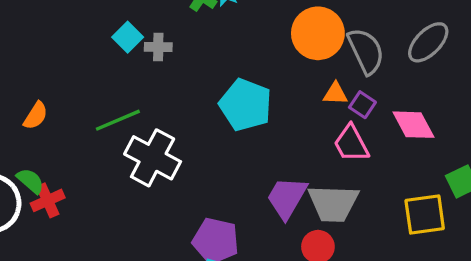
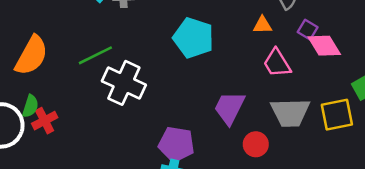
purple square: (362, 105) -> (308, 30), moved
orange semicircle: (36, 116) -> (32, 55), size x1.8
green semicircle: (30, 181) -> (30, 106), turned 70
gray trapezoid: (333, 203) -> (290, 113), moved

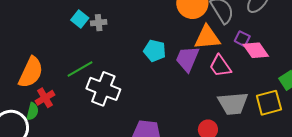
orange triangle: (262, 25) -> (207, 37), size x1.8
cyan pentagon: (193, 38) -> (155, 51), size x0.7
purple trapezoid: (229, 108) -> (187, 59), moved
red cross: (45, 121) -> (45, 98), moved

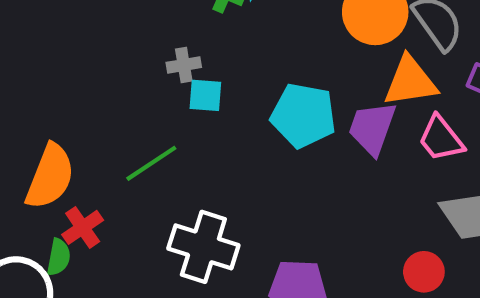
cyan square: (80, 19) -> (205, 95), moved, turned -30
cyan pentagon: (155, 51) -> (303, 116), size x1.4
white cross: (103, 89) -> (203, 247), moved

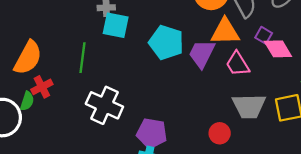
cyan square: (205, 95) -> (116, 25), size x1.4
green line: (151, 163) -> (82, 58), turned -56

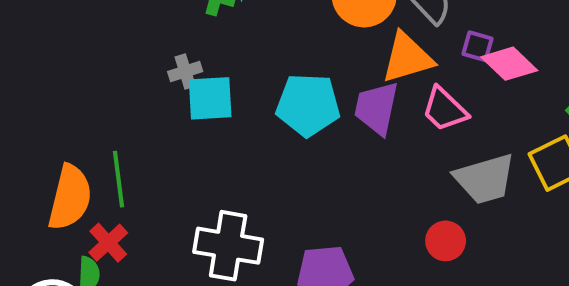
green line: (82, 58) -> (118, 179), moved

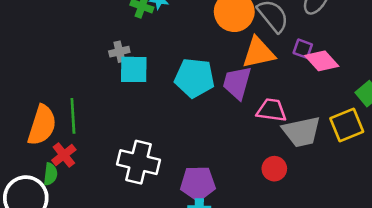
pink trapezoid: (445, 109) -> (271, 110), moved, turned 140

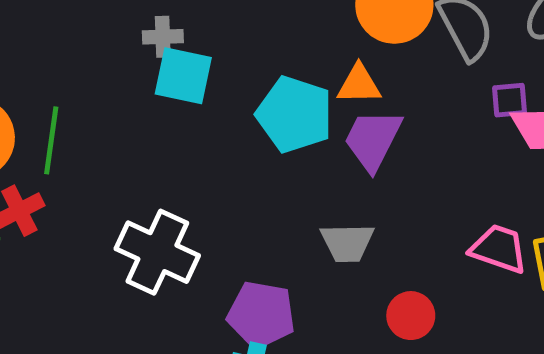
purple square: (303, 49) -> (509, 100), turned -36
orange triangle: (258, 53) -> (359, 84), moved, size x0.7
pink trapezoid: (271, 110) -> (499, 249), moved
gray trapezoid: (302, 132) -> (347, 243), moved, size x0.7

